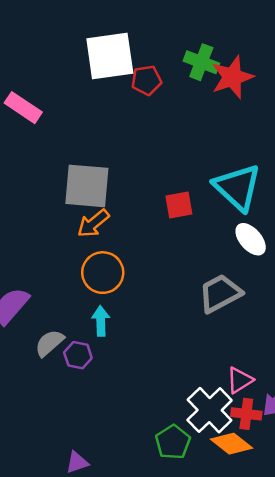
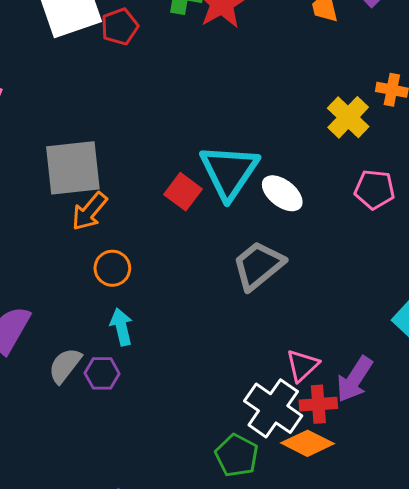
cyan triangle: (238, 187) -> (229, 172), moved, turned 32
red square: (179, 205) -> (183, 192), moved, turned -32
orange circle: (103, 273) -> (112, 268), size x0.7

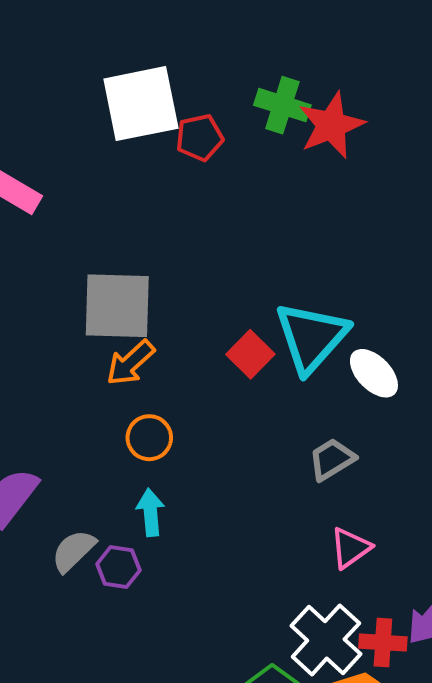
gray trapezoid: (258, 266) -> (332, 459), size x0.7
pink triangle: (302, 365) -> (350, 548), moved

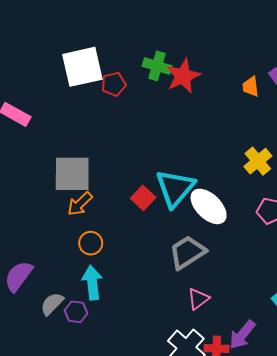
white ellipse: (374, 373) -> (209, 206), size x1.4
gray trapezoid: (332, 459) -> (187, 252), size x1.5
cyan arrow: (150, 512) -> (92, 283), size x1.4

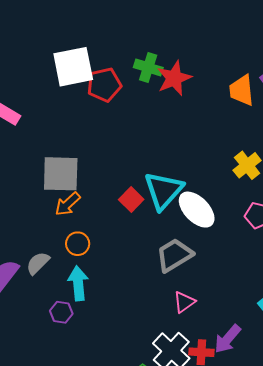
red pentagon: (114, 84) -> (104, 85), size x1.4
orange trapezoid: (251, 87) -> (242, 90), size x1.5
gray semicircle: (52, 304) -> (38, 263), moved

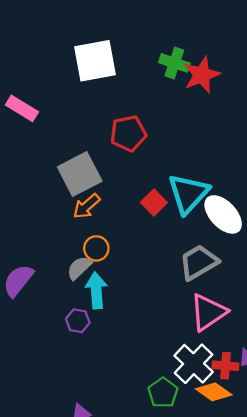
red pentagon: (104, 85) -> (128, 133), moved
gray square: (61, 174) -> (80, 174), turned -30
gray semicircle: (38, 263) -> (79, 268), moved
pink triangle: (184, 302) -> (208, 312), size x1.6

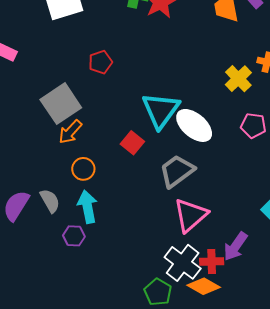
red pentagon: (128, 133) -> (100, 62), size x0.7
red square: (154, 203) -> (132, 143), moved
gray semicircle: (79, 268) -> (50, 201), moved, turned 110

